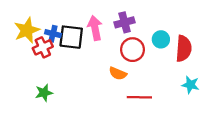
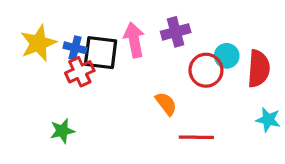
red cross: (43, 47) -> (80, 72), moved
red circle: (133, 50) -> (206, 70), moved
orange semicircle: (118, 73) -> (166, 104), turned -150

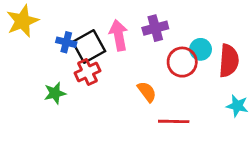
yellow star: (38, 43) -> (22, 21), moved
black square: (101, 53) -> (89, 47), turned -36
red cross: (80, 72) -> (87, 72), moved
green star: (62, 131) -> (55, 93), moved

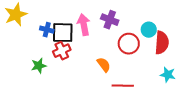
purple cross: (155, 28) -> (110, 20), turned 36
black square: (89, 47) -> (63, 33), turned 30
cyan circle: (201, 49) -> (149, 30), moved

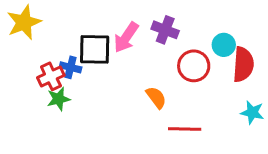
pink arrow: (84, 25) -> (126, 37), turned -135
blue cross: (47, 30) -> (71, 67), moved
red cross: (62, 51) -> (51, 76), moved

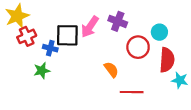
red semicircle: (243, 64) -> (167, 60), moved
red cross: (51, 76) -> (27, 36), moved

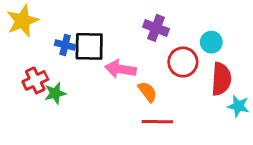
pink arrow: (90, 27) -> (120, 69), moved, turned 65
red cross: (27, 36) -> (35, 80), moved
blue cross: (50, 48) -> (65, 45), moved
red line: (132, 92) -> (157, 122), moved

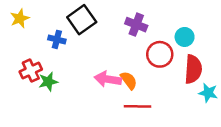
yellow star: (22, 21) -> (20, 18), size x0.7
black square: (89, 46) -> (82, 20), moved, turned -36
pink arrow: (120, 69) -> (108, 79), moved

